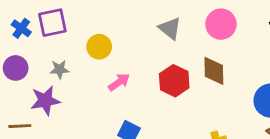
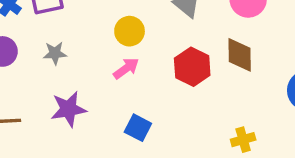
yellow circle: (99, 47) -> (130, 31), moved
purple star: (45, 101) -> (68, 109), moved

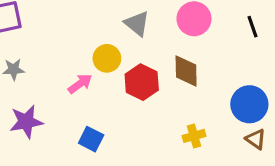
yellow circle: (130, 31) -> (107, 58), moved
yellow cross: (243, 140) -> (194, 136), moved

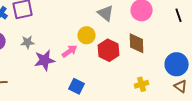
purple star: (26, 122) -> (45, 60), moved

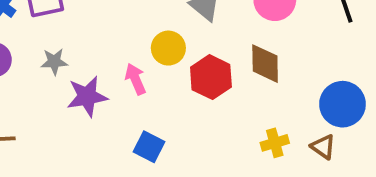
pink arrow: (70, 51) -> (135, 79), turned -77
brown triangle: (181, 86) -> (323, 147), moved

